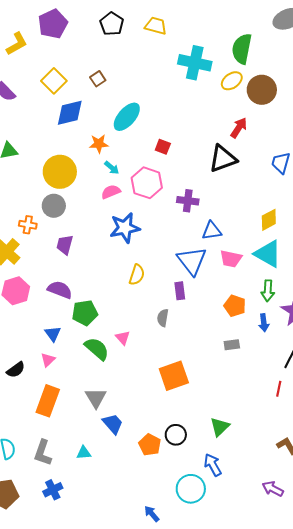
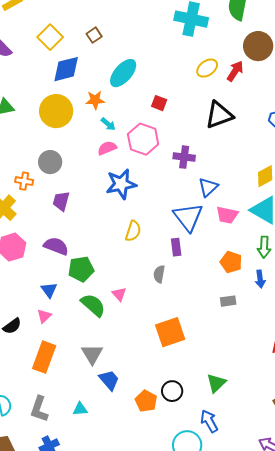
yellow ellipse: (232, 81) -> (207, 68), moved
red arrow: (239, 128) -> (235, 71), moved
yellow circle: (60, 172) -> (56, 111), moved
blue triangle: (212, 231) -> (208, 187), turned -35

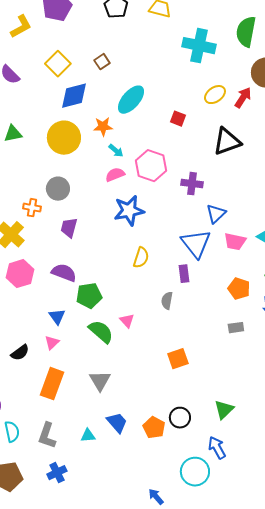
red square: (159, 103) -> (178, 119), moved
orange square: (170, 332) -> (178, 359), size x0.7
blue trapezoid: (109, 380) -> (117, 423), moved

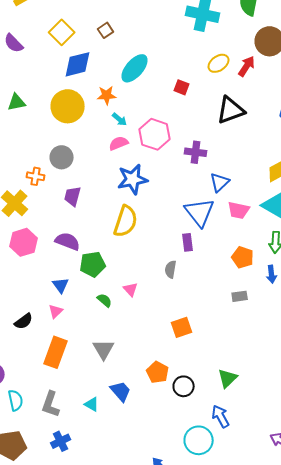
yellow semicircle: (141, 258) -> (126, 221), moved, size x1.5
green semicircle: (101, 332) -> (105, 300), size x0.6
orange pentagon: (154, 428) -> (158, 372), moved
cyan triangle: (88, 436) -> (92, 404), turned 35

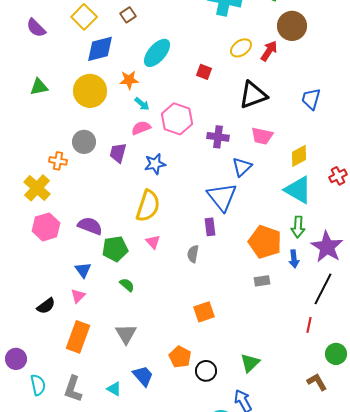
blue star: (133, 179) -> (155, 164), size x0.7
purple trapezoid: (73, 196) -> (118, 153), moved
pink trapezoid: (239, 210) -> (262, 136), moved
orange pentagon: (243, 257) -> (265, 242), size x1.5
pink triangle: (131, 289) -> (153, 242), moved

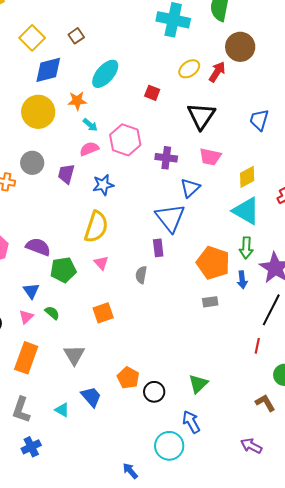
black triangle: (253, 95) -> (201, 116), turned -36
green semicircle: (127, 285) -> (52, 313), moved
orange square: (204, 312) -> (103, 313), moved

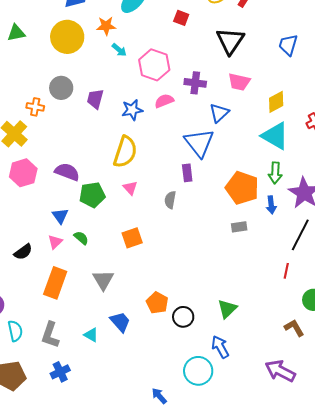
pink semicircle: (89, 149) -> (164, 101), moved
purple arrow: (251, 446) -> (280, 371), size x1.4

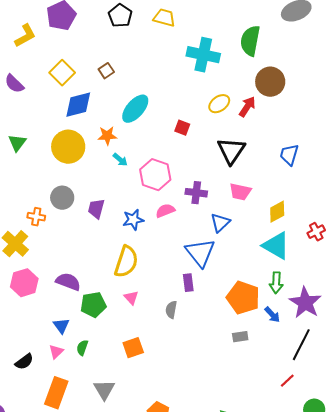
green triangle: (16, 33) -> (17, 143), turned -42
blue arrow: (271, 205) -> (272, 315), turned -36
green semicircle: (81, 238) -> (82, 348), turned -112
red line: (286, 271) -> (287, 381), turned 35

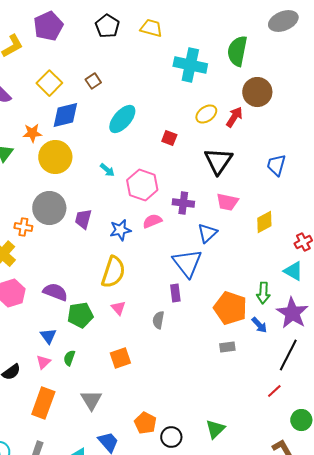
orange star: (107, 136) -> (32, 133), moved
gray circle: (62, 198) -> (49, 208), size x1.4
cyan triangle: (276, 246) -> (293, 271), moved, size x0.7

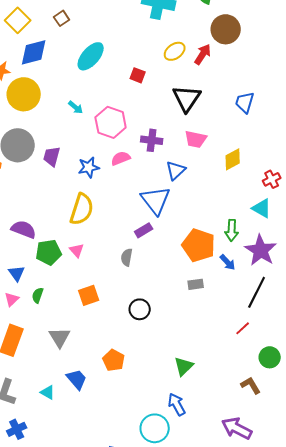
purple rectangle: (175, 293) -> (144, 230), turned 66
pink triangle: (118, 308) -> (77, 250), moved
black circle: (171, 437) -> (140, 309), moved

